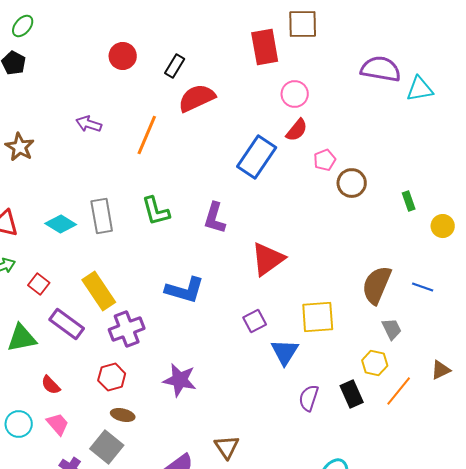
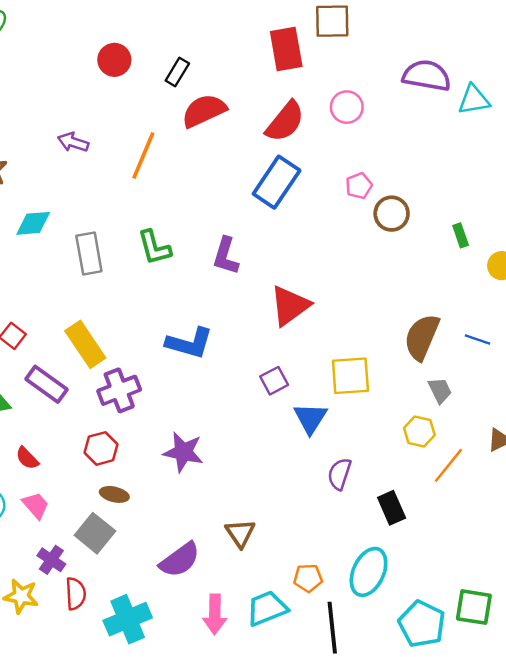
pink circle: (295, 94) -> (347, 107), moved
red semicircle: (297, 130) -> (285, 122), moved, size x1.5
cyan diamond: (61, 224) -> (33, 223), moved, turned -36
black rectangle: (352, 394) -> (392, 508), moved

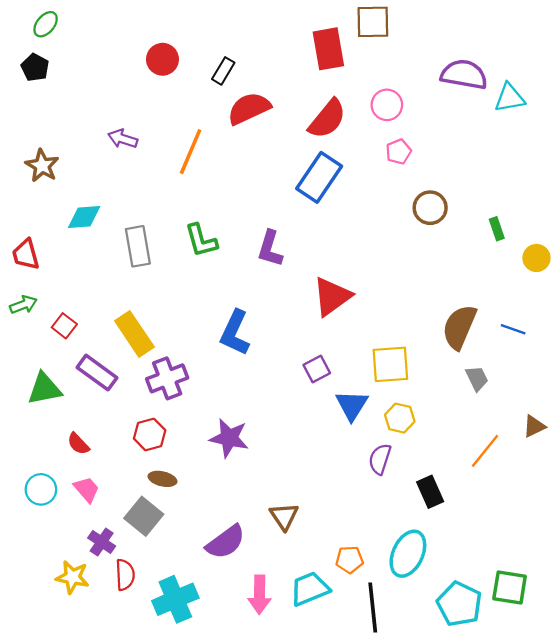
pink pentagon: (359, 186) -> (399, 152), moved
blue L-shape: (189, 343) -> (235, 333), turned 99
yellow hexagon: (419, 431) -> (400, 418), moved

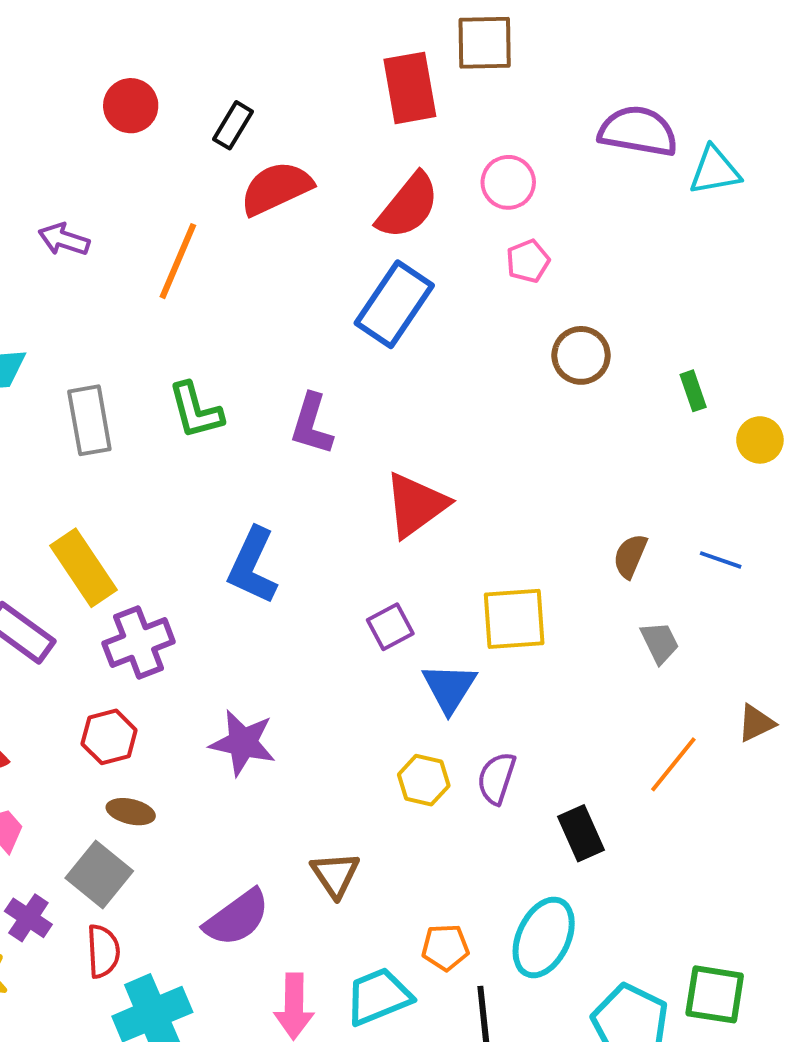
brown semicircle: (459, 327) -> (630, 556), size x0.6
yellow hexagon: (400, 418) -> (424, 780), moved
red semicircle: (125, 575) -> (103, 951), moved

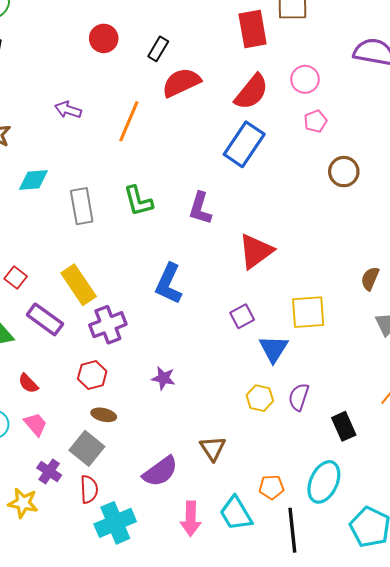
purple star: (243, 743) -> (163, 378), size x0.7
cyan trapezoid: (378, 996) -> (236, 513), turned -99

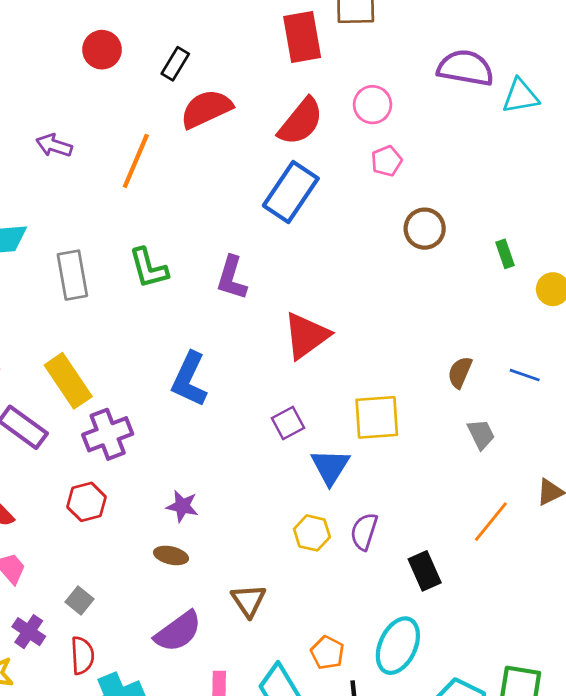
brown ellipse: (104, 415) -> (171, 555), moved
gray square: (87, 448) -> (79, 601), size x0.6
orange pentagon: (271, 487) -> (327, 653), turned 30

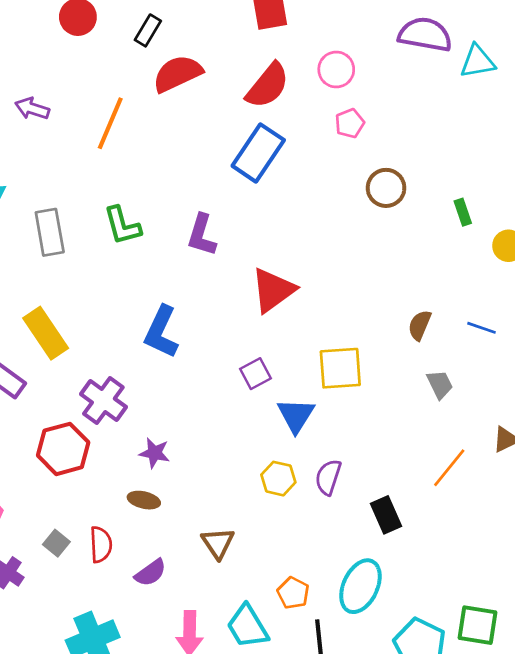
purple cross: (108, 434) -> (103, 400), moved, turned -33
red hexagon: (87, 502) -> (63, 449), size x1.4
purple semicircle: (178, 632) -> (151, 573), size x0.7
red semicircle: (82, 655) -> (101, 544), moved

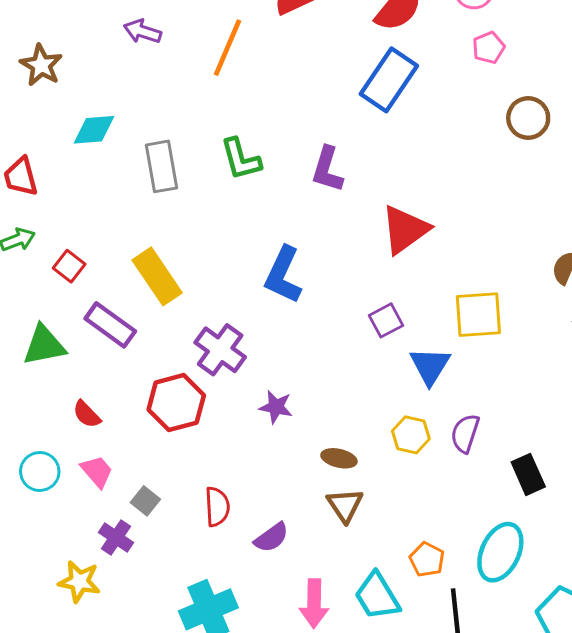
brown ellipse: (144, 500) -> (339, 458), moved
gray square: (56, 543) -> (145, 501), moved

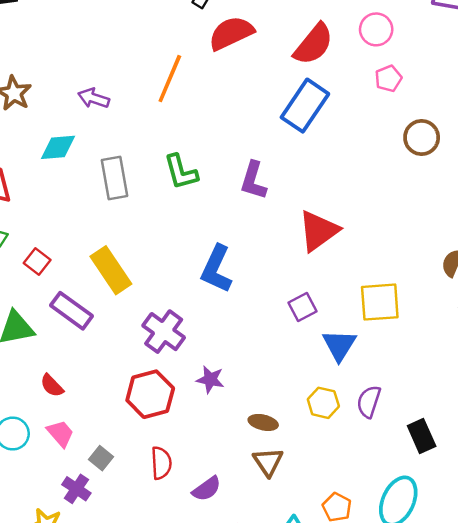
purple arrow: (142, 31) -> (94, 98), moved
red hexagon: (176, 403) -> (150, 394), moved

